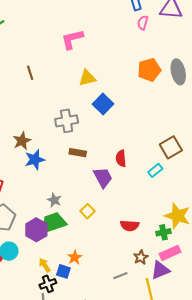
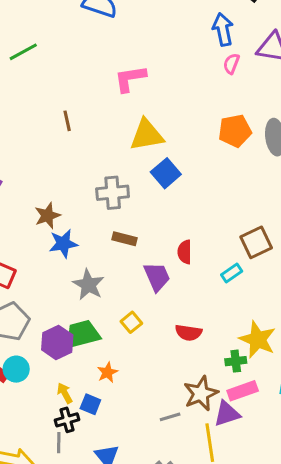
yellow triangle: (87, 78) -> (147, 135), size x1.4
gray star: (54, 200) -> (88, 285), moved, size x1.5
red semicircle: (130, 226) -> (189, 333), moved
orange star: (75, 257) -> (107, 372), moved
brown star: (141, 257) -> (201, 394), size x1.6

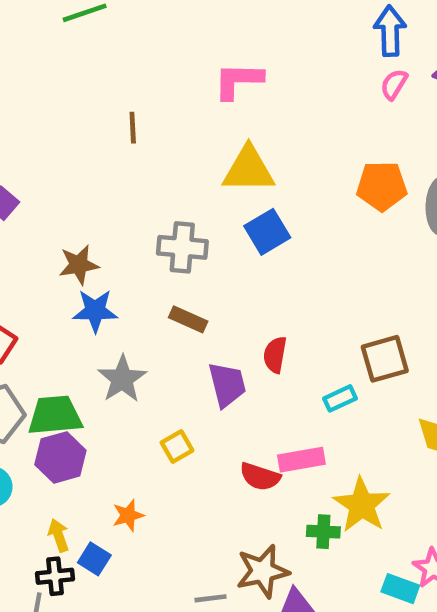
green trapezoid: (82, 334) -> (55, 415), moved
pink rectangle: (243, 391) -> (301, 460), moved

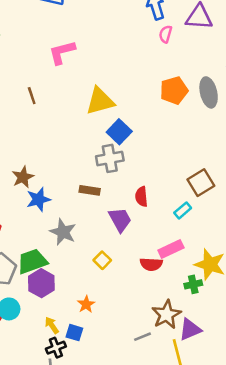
pink L-shape: (238, 81) -> (62, 52), moved
gray cross: (182, 247) -> (110, 158), moved

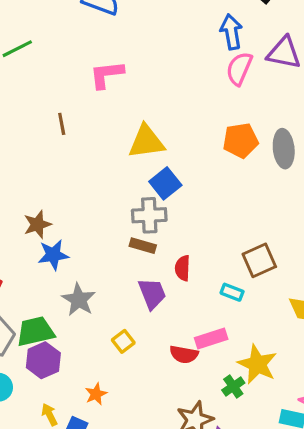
pink semicircle: (165, 34) -> (239, 69), size x1.5
brown rectangle: (90, 190) -> (143, 246), moved
cyan rectangle: (183, 210) -> (232, 292), turned 54
green cross: (193, 284) -> (233, 386), turned -30

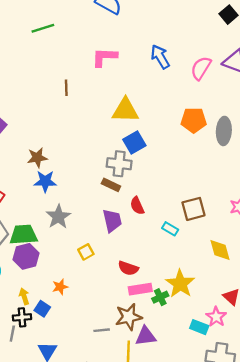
blue arrow: (231, 32) -> (160, 57), moved, turned -30
red semicircle: (183, 268) -> (137, 206), turned -36
pink rectangle: (211, 338) -> (140, 289), moved

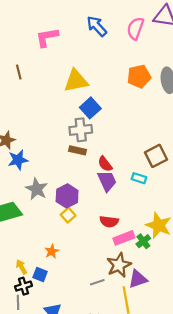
purple trapezoid: (112, 221) -> (107, 181), moved
purple hexagon: (26, 256) -> (67, 196), moved

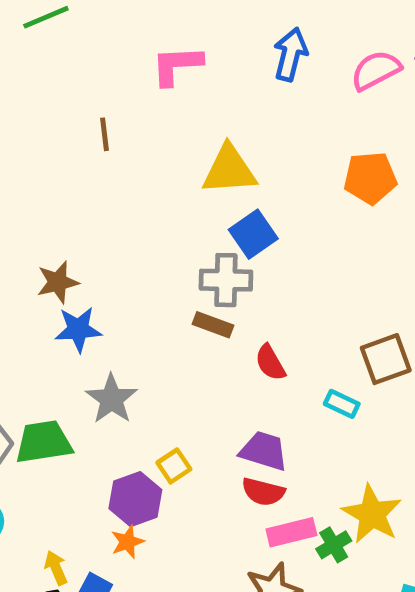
blue arrow: (97, 26) -> (291, 54), turned 50
pink semicircle: (135, 28) -> (376, 70), turned 35
purple trapezoid: (107, 181) -> (264, 451), moved, turned -55
purple hexagon: (67, 196) -> (135, 499), moved

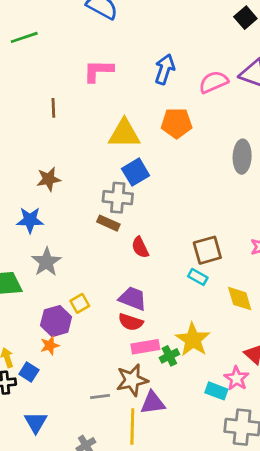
orange pentagon: (370, 178) -> (177, 123), moved
brown star: (58, 282) -> (49, 179), moved
cyan rectangle: (342, 404) -> (198, 277), moved

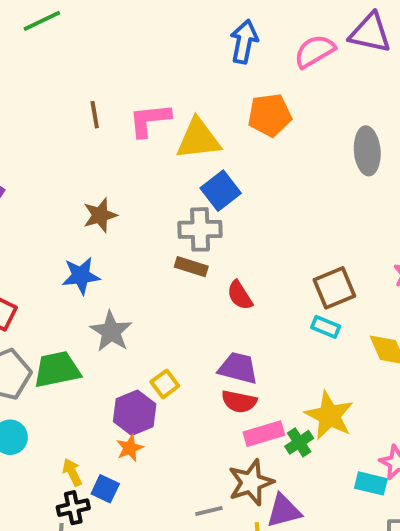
pink L-shape: (98, 71) -> (150, 120), moved

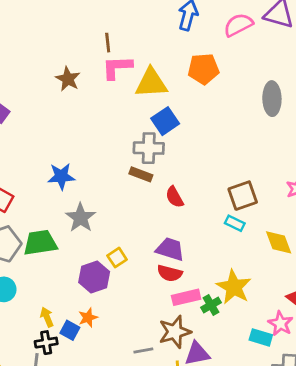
brown line: (95, 115) -> (108, 43), moved
brown star: (100, 215) -> (68, 79), moved, turned -30
orange star: (130, 448) -> (88, 318), moved

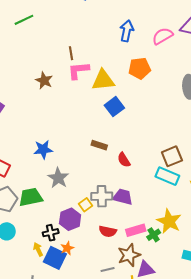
gray cross: (149, 148) -> (102, 196), moved
cyan rectangle: (235, 223) -> (167, 176), size x1.6
red semicircle: (170, 273) -> (108, 231), moved
blue square: (70, 330) -> (55, 258), size x1.6
black cross: (46, 343) -> (51, 233), moved

